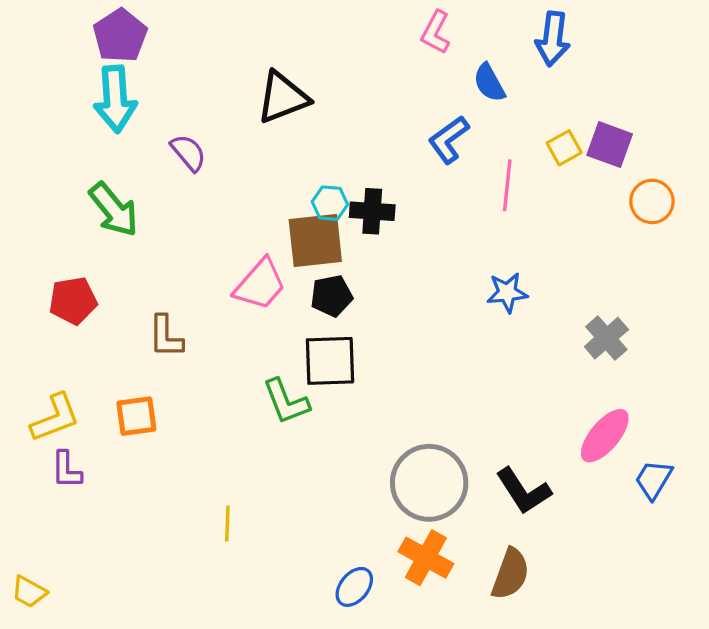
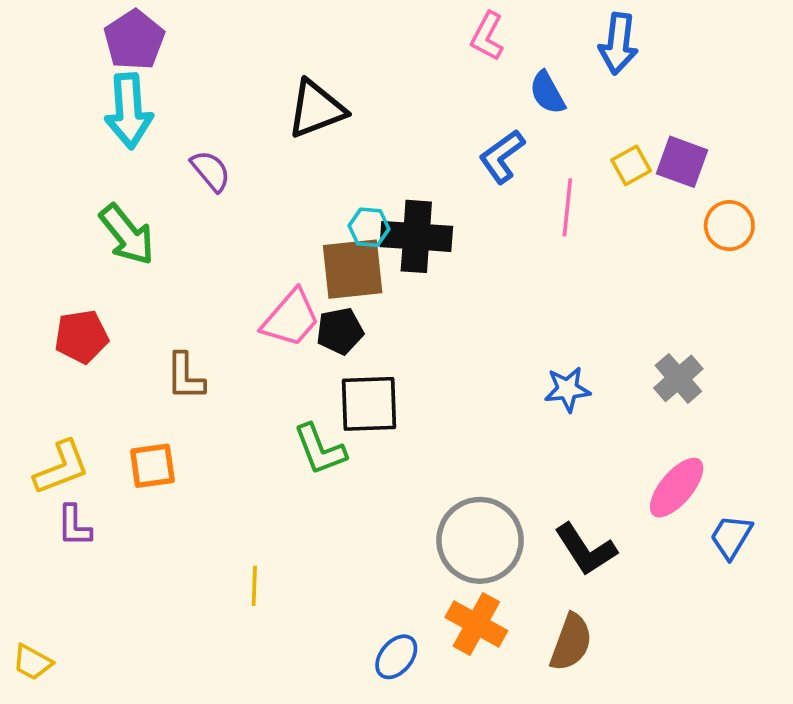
black cross: (372, 211) -> (416, 236), size x1.4
blue star: (507, 293) -> (567, 389), moved
black pentagon: (332, 296) -> (340, 331), moved

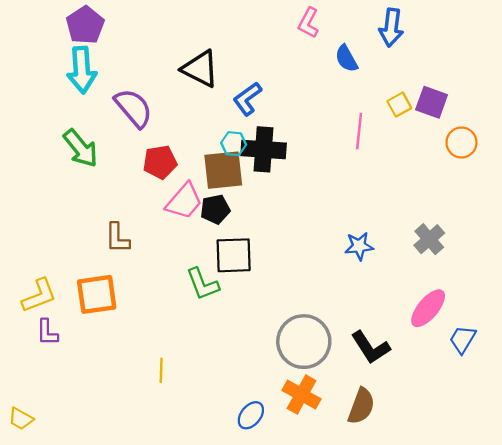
black triangle: (316, 109) -> (200, 69), turned 48
blue L-shape: (502, 156) -> (247, 99), moved
purple semicircle: (211, 171) -> (133, 108), size x1.5
red pentagon: (81, 337) -> (160, 162), moved
orange square: (152, 466) -> (97, 294), size x1.4

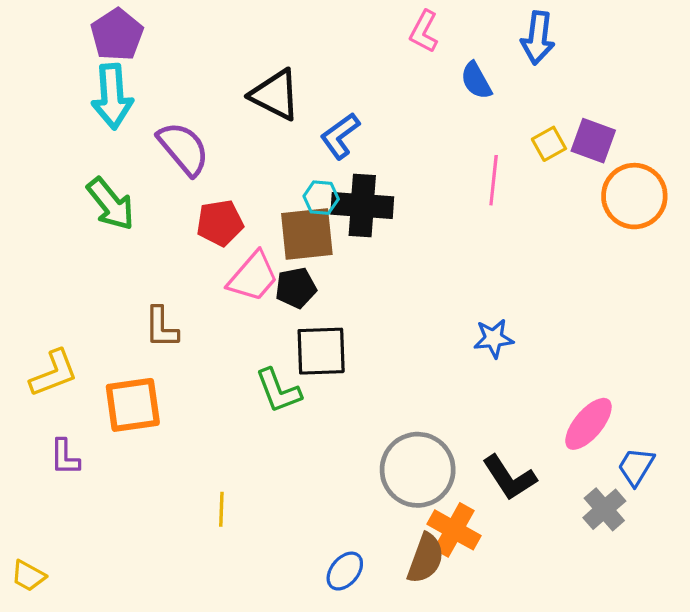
orange circle: (461, 143) -> (634, 196), size x1.5
gray cross: (429, 239) -> (604, 509), moved
yellow L-shape: (39, 296) -> (54, 373), moved
orange cross: (302, 395) -> (454, 530), moved
brown semicircle: (361, 406) -> (426, 558), moved

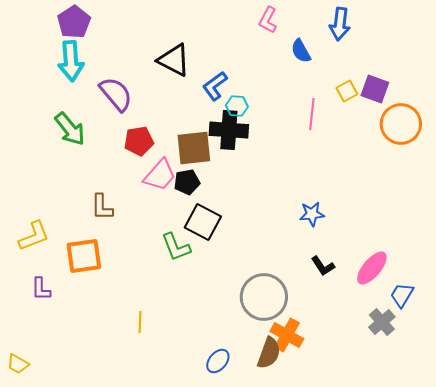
cyan hexagon: (321, 198) -> (237, 106), moved
black square: (321, 351) -> (203, 222), turned 30
black L-shape: (509, 478) -> (323, 266), moved, size x0.7

